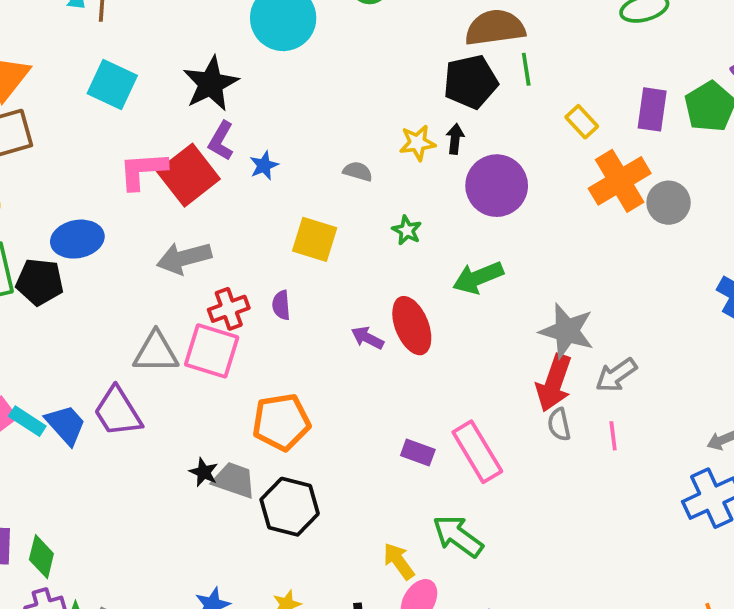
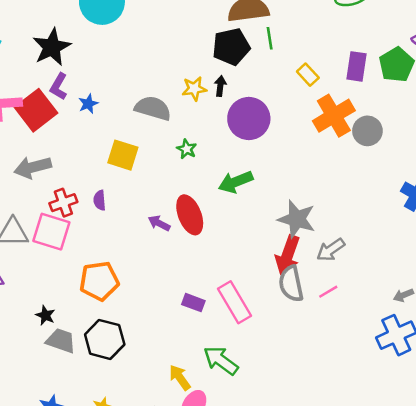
gray semicircle: (358, 171) -> (153, 108), size x1.8
gray semicircle: (559, 424) -> (291, 284), size x1.6
pink line: (613, 436) -> (328, 292), turned 66
gray trapezoid: (234, 480) -> (61, 341), moved

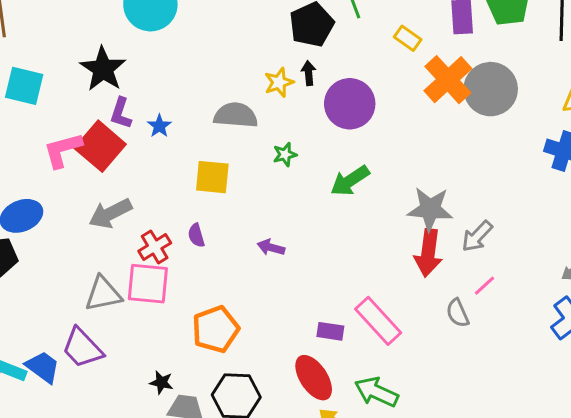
gray circle: (367, 131) -> (491, 89), size x1.5
green star: (187, 149) -> (285, 155), turned -30
red ellipse: (190, 215) -> (314, 378), moved
gray semicircle: (291, 284) -> (458, 313), moved, size x0.7

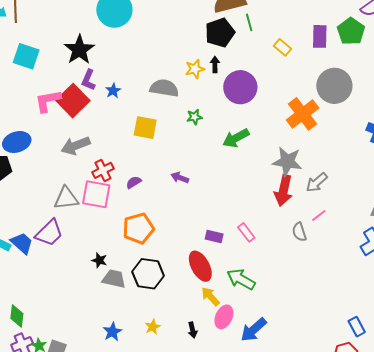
orange cross: (448, 80) -> (303, 114), moved
purple semicircle: (196, 235) -> (134, 182), moved, turned 70
pink rectangle: (378, 321) -> (246, 232), size x0.6
purple trapezoid: (82, 348) -> (49, 233), turned -96

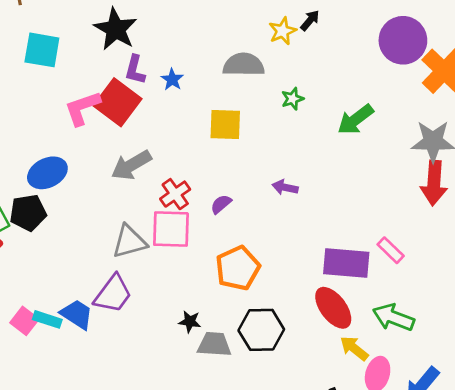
black arrow: (215, 64) -> (310, 20), turned 49
purple circle: (240, 87) -> (403, 40), moved
purple rectangle: (214, 237) -> (346, 263), size x1.8

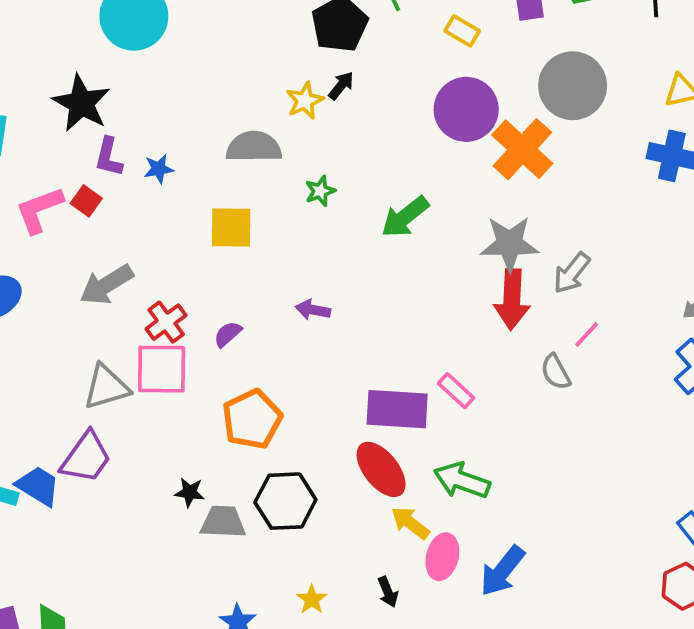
blue star: (172, 79) -> (159, 169), turned 30
red square: (118, 102) -> (86, 201), size x0.5

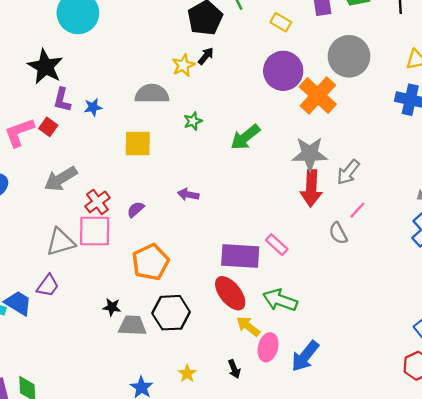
purple trapezoid: (86, 458) -> (48, 286), size x0.7

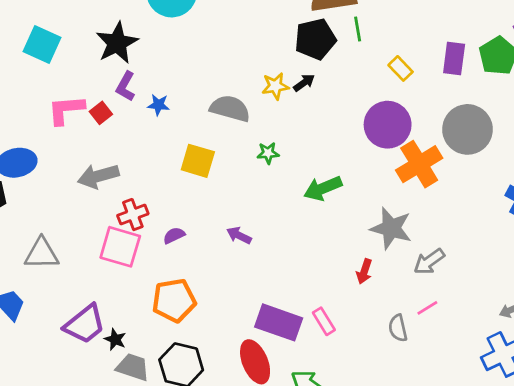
red arrow: (311, 188) -> (364, 271), moved, size x0.6
gray triangle: (60, 242) -> (42, 254), moved
purple trapezoid: (48, 286) -> (85, 324), moved, size x1.5

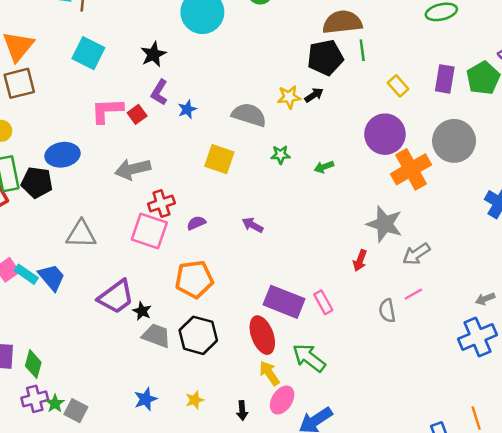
black star: (117, 43) -> (153, 54), size x0.7
blue star: (158, 105) -> (187, 109), turned -30
green arrow: (323, 188) -> (324, 167), moved, size x0.6

